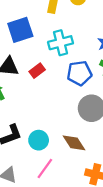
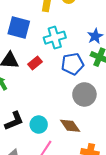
blue square: (20, 30) -> (19, 28), turned 35

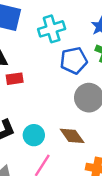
red rectangle: (35, 63) -> (15, 79), moved, turned 32

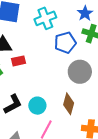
brown diamond: (72, 136) -> (69, 104), turned 55

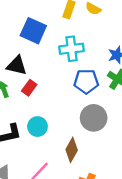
red rectangle: (18, 61) -> (29, 88), turned -56
cyan circle: (37, 106) -> (37, 127), moved

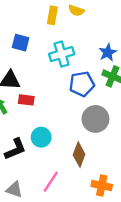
blue square: (33, 31) -> (21, 43), size x0.7
red rectangle: (29, 88) -> (26, 100), turned 70

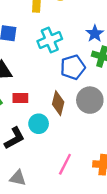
red rectangle: (26, 100) -> (20, 98), moved
brown diamond: (79, 155) -> (58, 103), moved
pink line: (51, 182) -> (65, 164), moved

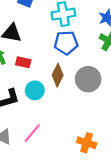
blue pentagon: (73, 67) -> (66, 43), moved
pink line: (65, 164) -> (32, 133), moved

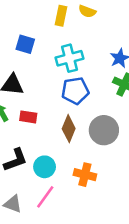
cyan circle: (35, 90) -> (45, 167), moved
orange cross: (87, 143) -> (85, 175), moved

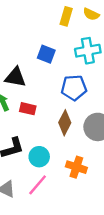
blue square: (25, 44) -> (46, 54), moved
cyan cross: (70, 58) -> (88, 51), moved

